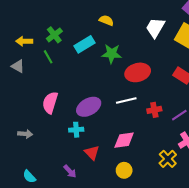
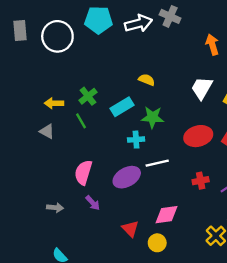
red ellipse: (138, 72) -> (198, 136), moved
white line: (126, 101) -> (157, 163), moved
cyan cross: (76, 130) -> (136, 140), moved
yellow circle: (124, 170) -> (157, 243), moved
purple arrow: (70, 171) -> (93, 203), moved

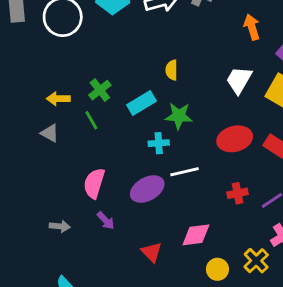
yellow semicircle: (147, 80) -> (172, 70), turned -112
yellow circle: (157, 243) -> (217, 269), moved

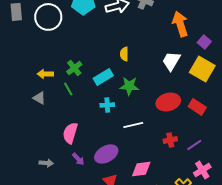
orange arrow: (252, 27) -> (180, 24), size x1.4
cyan cross: (159, 143) -> (107, 105), moved
purple ellipse: (147, 189) -> (106, 154), moved

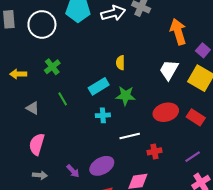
green cross: (74, 68) -> (52, 67), moved
yellow arrow: (45, 74) -> (18, 74), moved
pink semicircle: (70, 133) -> (37, 144), moved
red cross: (170, 140) -> (154, 151), moved

